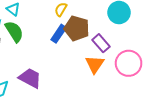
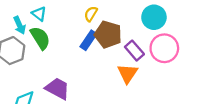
pink circle: (129, 63) -> (164, 48), moved

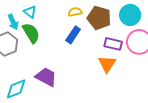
yellow semicircle: (91, 14) -> (75, 12), turned 48
brown pentagon: (108, 34) -> (99, 18), moved
purple rectangle: (134, 51) -> (113, 44), turned -36

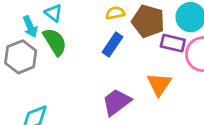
purple rectangle: (113, 44) -> (173, 43), moved
purple trapezoid: (46, 77) -> (117, 102), moved, turned -65

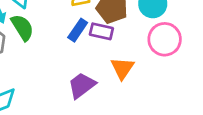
purple rectangle: (173, 43) -> (101, 31), moved

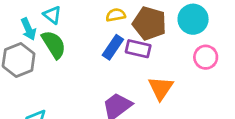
pink circle: (165, 39) -> (206, 57), size x0.7

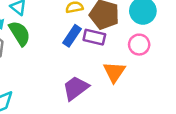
pink circle: (206, 57) -> (139, 45), moved

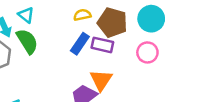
orange triangle: (114, 72) -> (101, 80), moved

